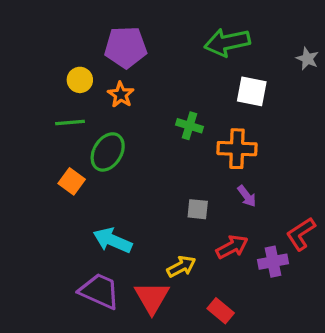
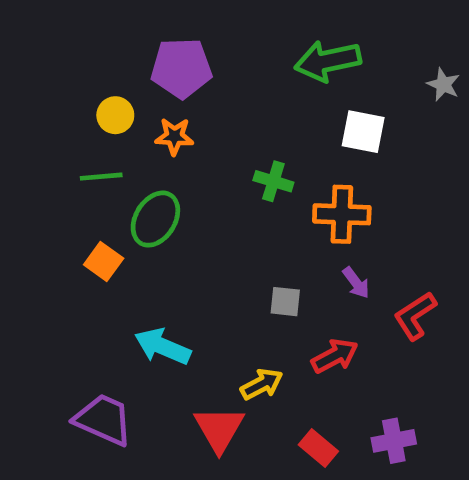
orange star: (121, 95) -> (174, 136), turned -30
red L-shape: (301, 234) -> (415, 316), moved
purple cross: (273, 262) -> (394, 441), moved
purple trapezoid: (99, 291) -> (104, 420), moved

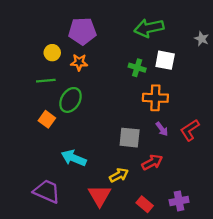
green cross: (273, 181) -> (137, 68), moved
gray square: (285, 302) -> (130, 138), size x1.5
red L-shape: (415, 316) -> (190, 130), moved

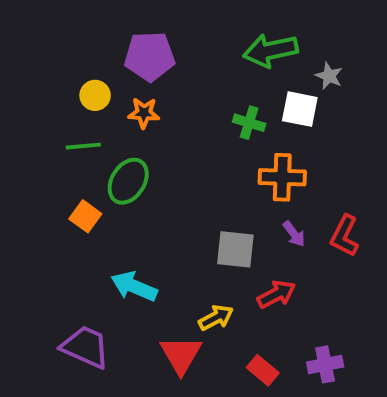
gray star: (202, 39) -> (329, 76), moved
red L-shape: (190, 130) -> (345, 236), turned -30

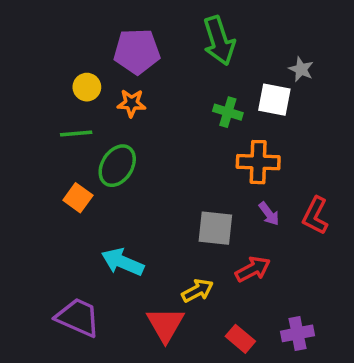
green arrow: (271, 51) -> (219, 41), moved, turned -96

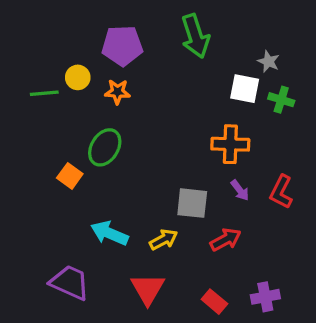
green cross: (228, 112) -> (281, 100), moved
green line: (76, 134) -> (44, 93), moved
yellow arrow: (198, 291) -> (164, 240), moved

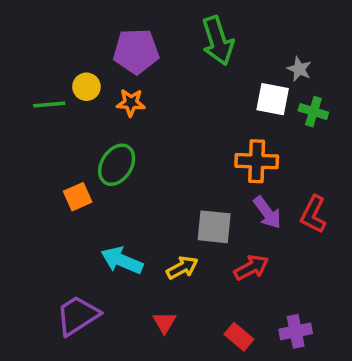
orange square: (70, 176) -> (78, 197), turned 30
purple arrow: (240, 190) -> (267, 213), size x1.4
purple trapezoid: (70, 282) -> (78, 315), turned -57
red triangle: (148, 289) -> (164, 323), size x0.6

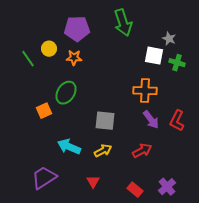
green line: (49, 104) -> (28, 59), turned 60
gray square: (214, 227) -> (105, 121), moved
purple cross: (296, 331) -> (167, 187), turned -30

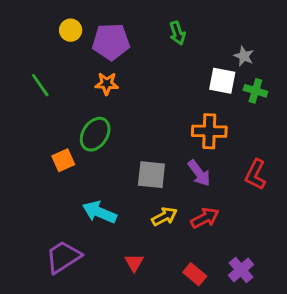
green arrow: (123, 23) -> (177, 33), size x0.6
yellow circle: (49, 49) -> (71, 30), moved
purple arrow: (151, 120) -> (199, 173), moved
yellow arrow: (103, 151) -> (164, 216), moved

